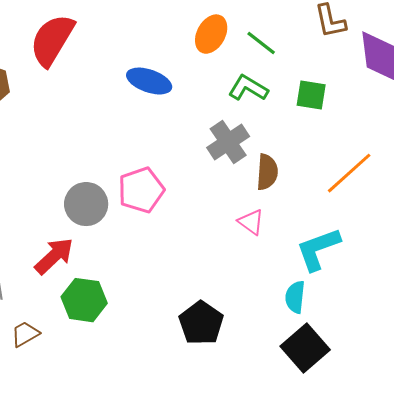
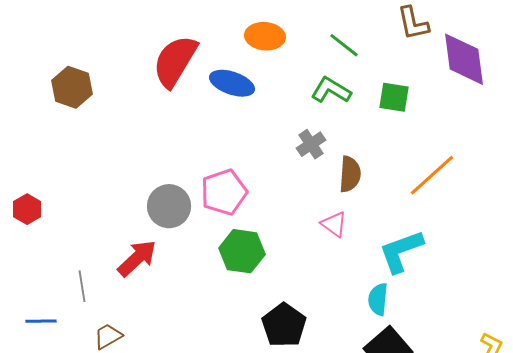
orange ellipse: (211, 34) -> (265, 36), moved, turned 66
red semicircle: (52, 40) -> (175, 61), moved
gray cross: (228, 142) -> (311, 144), size x0.7
green hexagon: (84, 300) -> (242, 251), moved

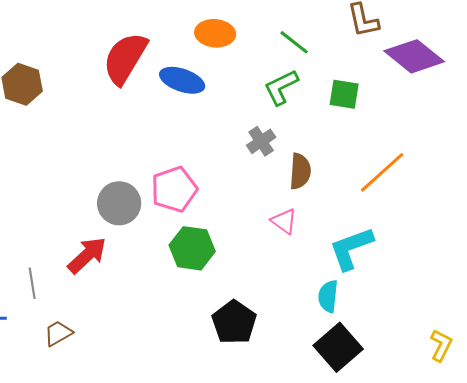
purple diamond: (464, 59) -> (414, 56), turned -44
green L-shape: (331, 90) -> (281, 87), turned -57

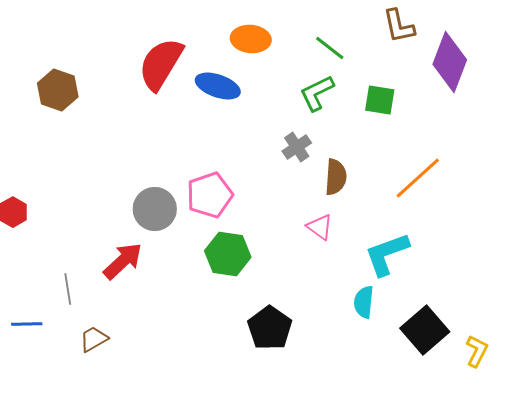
purple diamond: (414, 56) -> (450, 62), turned 72
black square: (338, 347) -> (425, 330), moved

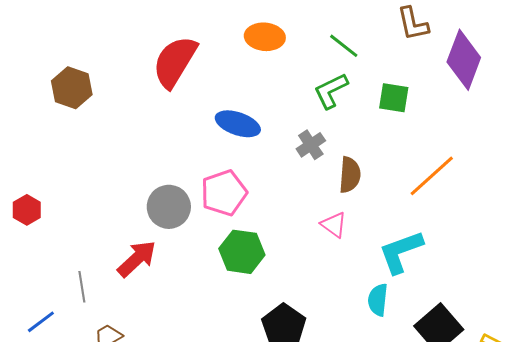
blue ellipse: (218, 86) -> (238, 124), moved
blue line: (27, 324) -> (41, 322), turned -36

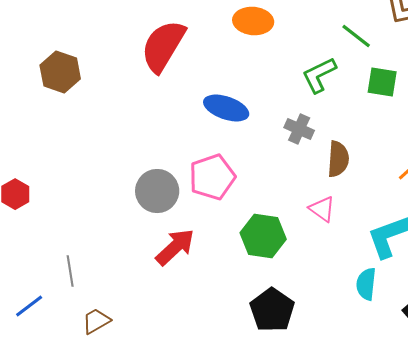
green line: (344, 46) -> (356, 36), moved
gray cross: (311, 145) -> (299, 129), turned -32
green hexagon: (242, 252) -> (263, 236), moved
red arrow: (137, 259) -> (175, 247), moved

